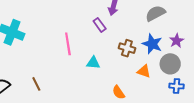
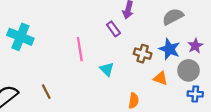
cyan triangle: (93, 63) -> (107, 69), turned 40
orange semicircle: (119, 92) -> (134, 101), turned -136

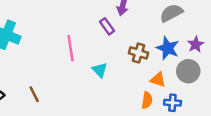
blue cross: (195, 94) -> (172, 103), moved
orange semicircle: (134, 101) -> (147, 100), moved

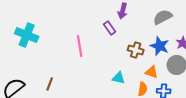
cyan triangle: (100, 70) -> (119, 78), moved, turned -32
brown line: (34, 94) -> (50, 84), turned 48

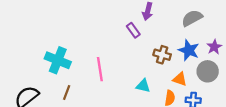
cyan cross: (27, 35) -> (58, 60), moved
pink line: (80, 46) -> (100, 69), moved

